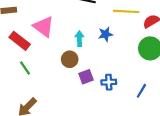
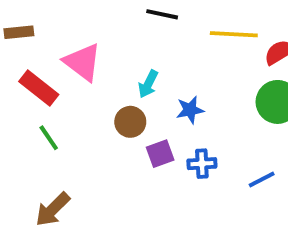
blue star: (106, 34) -> (190, 110), moved
cyan arrow: (79, 39) -> (148, 84), turned -152
blue line: (141, 91) -> (262, 180), turned 32

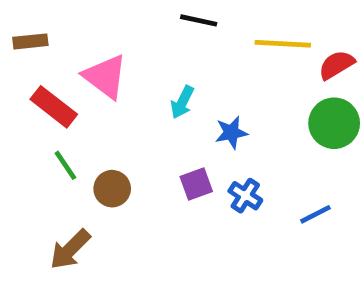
brown circle: (130, 122) -> (112, 189), moved
blue cross: (202, 164) -> (245, 196), turned 36

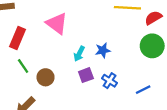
pink triangle: (105, 76) -> (57, 23), moved
cyan arrow: (182, 102) -> (79, 54), moved
red rectangle: (54, 107) -> (17, 38), turned 75

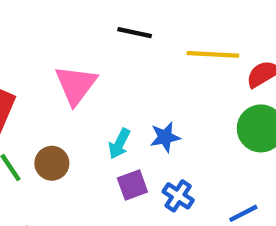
pink triangle: (57, 23) -> (76, 85), turned 30
brown circle: (46, 77) -> (52, 163), moved

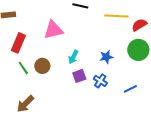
pink triangle: (76, 85) -> (53, 30), turned 40
blue star: (165, 137) -> (106, 57), moved

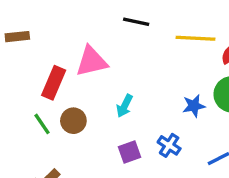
red rectangle: (18, 43) -> (54, 83), moved
blue star: (106, 57) -> (194, 106), moved
purple square: (79, 76) -> (129, 152), moved

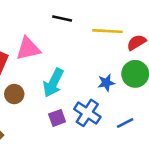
cyan arrow: (125, 106) -> (53, 83), size x1.6
blue cross: (169, 145) -> (87, 113), size x1.5

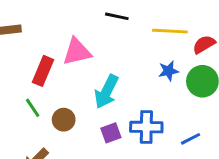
blue star: (106, 83) -> (168, 71), moved
brown circle: (14, 94) -> (64, 120), moved
blue cross: (87, 113) -> (146, 127), turned -32

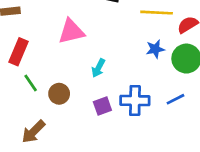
red rectangle: (43, 71) -> (18, 52), moved
cyan arrow: (106, 92) -> (98, 68), size x0.6
blue line: (191, 139) -> (176, 99), moved

